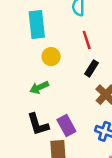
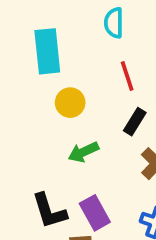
green arrow: (39, 87) -> (83, 152), moved

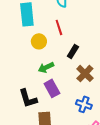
red line: (127, 76) -> (59, 27), moved
purple rectangle: (95, 213) -> (52, 88), moved

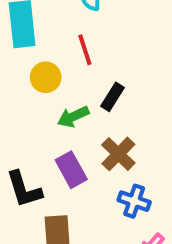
green arrow: (46, 67) -> (73, 117), moved
brown cross: (85, 73) -> (118, 154), moved

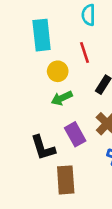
green arrow: (73, 117) -> (62, 98), moved

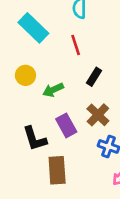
cyan rectangle: (42, 35) -> (33, 28), turned -40
yellow circle: (58, 71) -> (25, 75), moved

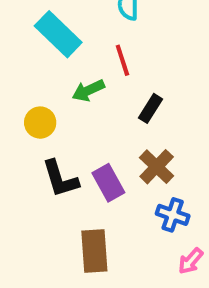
yellow circle: (25, 75) -> (40, 123), moved
green arrow: (53, 90) -> (88, 90), moved
black L-shape: (35, 139) -> (60, 179), moved

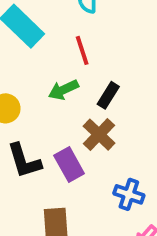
green arrow: (88, 90) -> (63, 90), moved
brown cross: (157, 167) -> (99, 135), moved

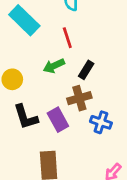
brown cross: (99, 135) -> (79, 98), turned 30
blue cross: (129, 194) -> (101, 122), moved

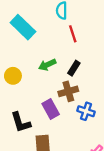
red line: (67, 38) -> (73, 34), moved
black L-shape: (26, 117) -> (21, 122), moved

